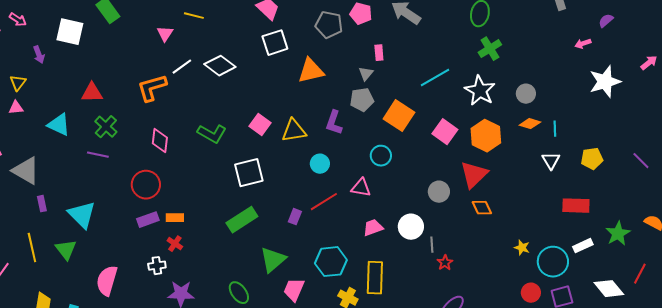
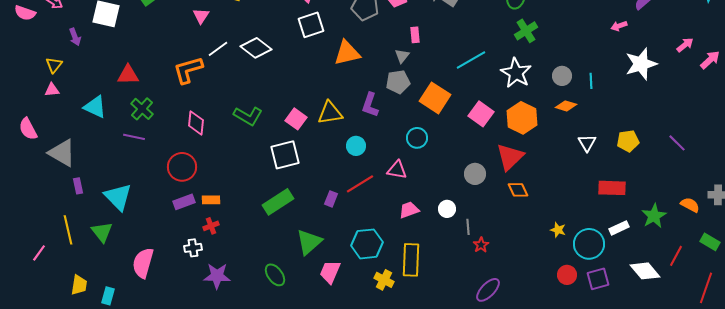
pink square: (260, 125) -> (296, 119), moved
cyan line: (555, 129) -> (591, 81), moved
white circle: (411, 227) -> (447, 209), size x0.7
red cross: (175, 244) -> (211, 226), turned 35

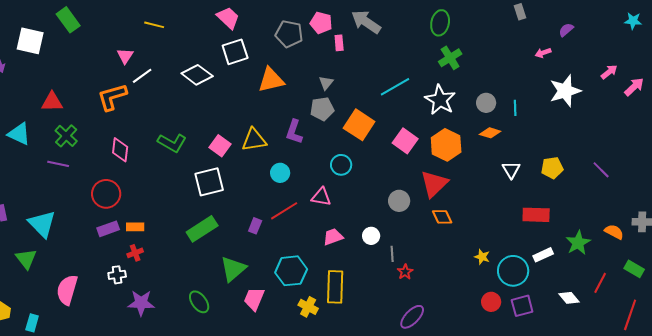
pink triangle: (201, 16) -> (125, 56), moved
pink rectangle: (415, 35) -> (339, 43), moved
white diamond: (256, 48) -> (197, 75), moved
white diamond: (645, 271) -> (569, 298), size x0.7

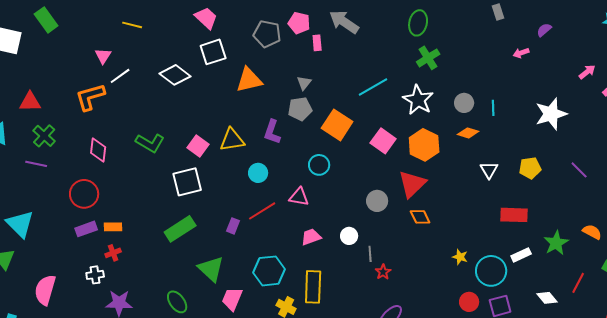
white star: (565, 91) -> (551, 114), moved
green triangle: (233, 269) -> (211, 269), turned -36

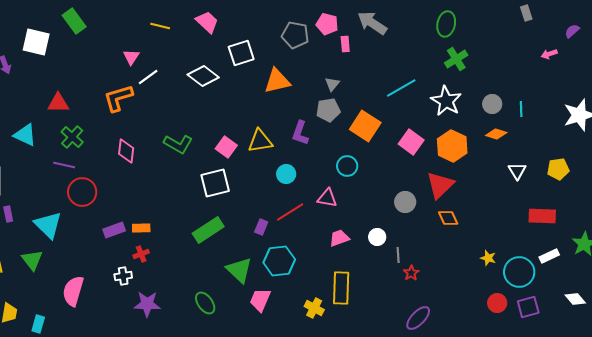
pink trapezoid: (206, 18) -> (207, 22), moved
red circle: (84, 194) -> (82, 192), moved
cyan hexagon: (269, 271) -> (279, 261), moved

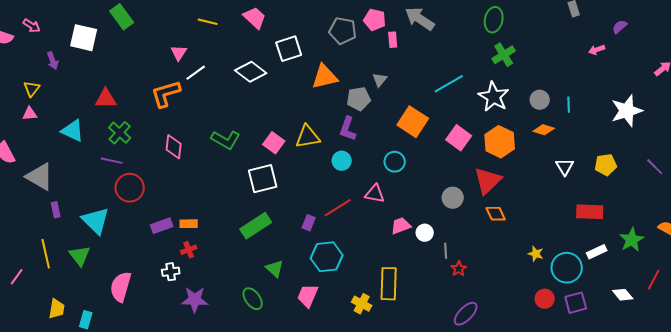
gray pentagon: (328, 110) -> (359, 99), moved
cyan circle: (286, 174) -> (342, 161), moved
pink trapezoid: (339, 238) -> (401, 226), moved
green triangle: (239, 270) -> (275, 269), moved, size x0.7

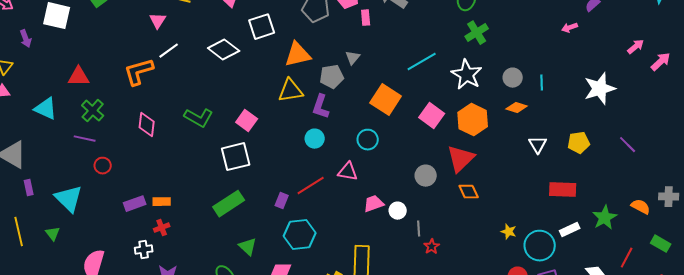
pink triangle: (179, 53) -> (158, 21), moved
yellow triangle: (308, 137) -> (291, 91), moved
red circle: (130, 188) -> (103, 166), size x0.6
green triangle: (80, 256) -> (53, 234), size x0.7

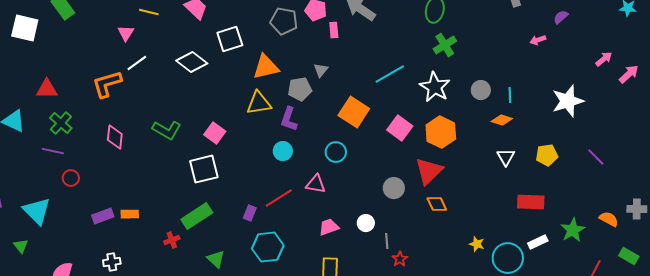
orange diamond: (517, 108) -> (502, 120), moved
pink trapezoid: (374, 204) -> (329, 227), moved
red cross: (162, 228) -> (172, 240), moved

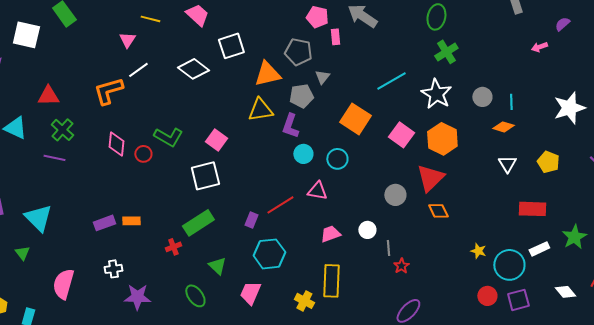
gray pentagon: (284, 21) -> (298, 52), moved
cyan circle: (283, 151) -> (303, 154), moved
yellow pentagon: (547, 155) -> (548, 162), turned 30
red circle: (71, 178) -> (143, 154), moved

